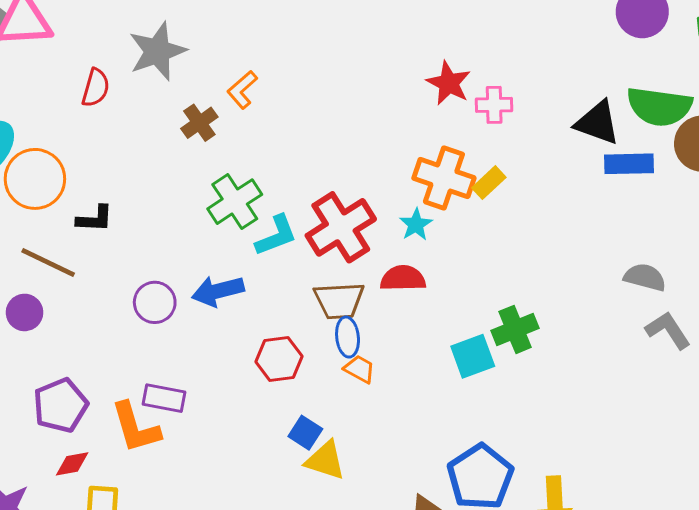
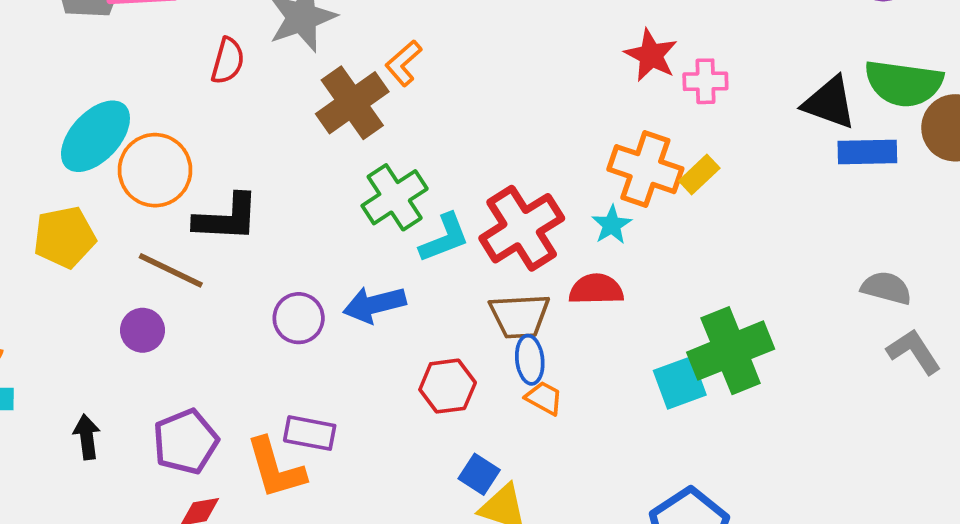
brown cross: (199, 123) -> (352, 103), size x1.6
black L-shape: (95, 219) -> (227, 218), size x1.5
green cross: (515, 329) -> (731, 351), size x1.5

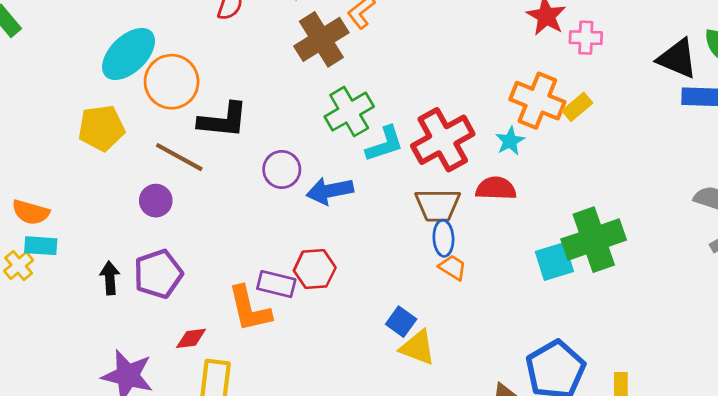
purple circle: (299, 318) -> (282, 169), moved
red hexagon: (448, 386) -> (315, 269), moved
purple pentagon: (186, 442) -> (158, 274), moved

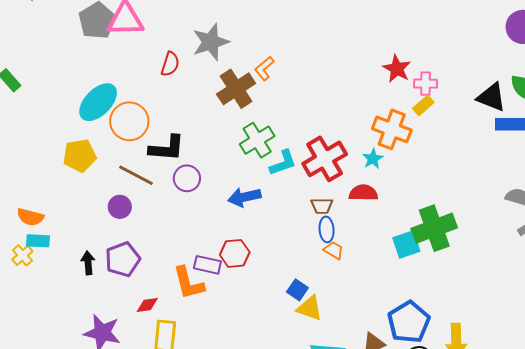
yellow rectangle: (577, 107) -> (423, 105), moved
purple circle: (282, 169) -> (187, 178), moved
brown trapezoid: (438, 205) -> (322, 206), size x0.7

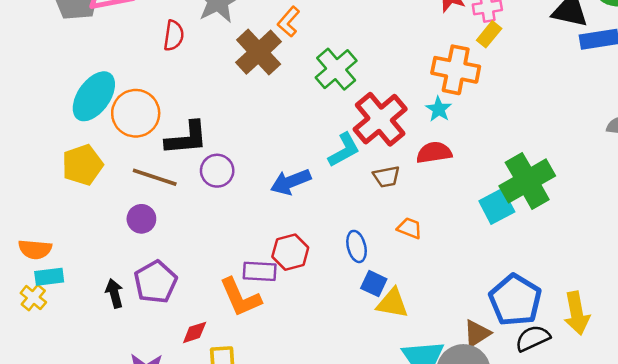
green cross: (257, 140) -> (336, 69), moved
cyan L-shape: (283, 163) -> (344, 150), moved
blue ellipse: (327, 229) -> (357, 246), moved

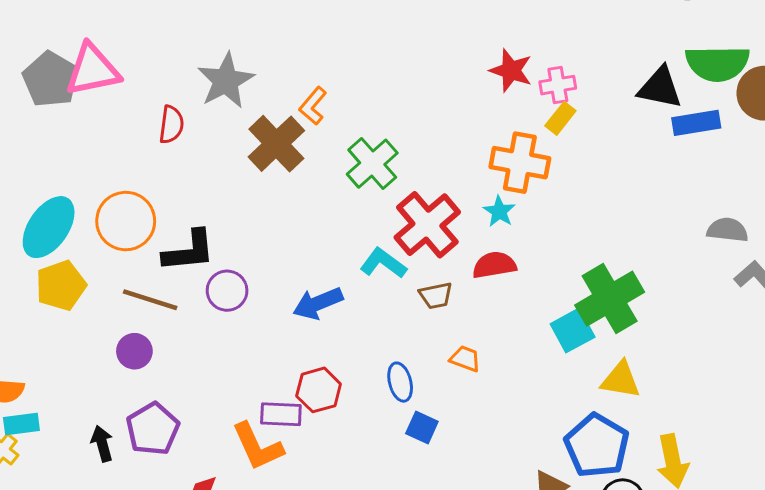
cyan ellipse: (94, 96) -> (49, 227), moved
cyan L-shape: (344, 150) -> (383, 263), turned -114
yellow triangle: (392, 303) -> (621, 380), moved

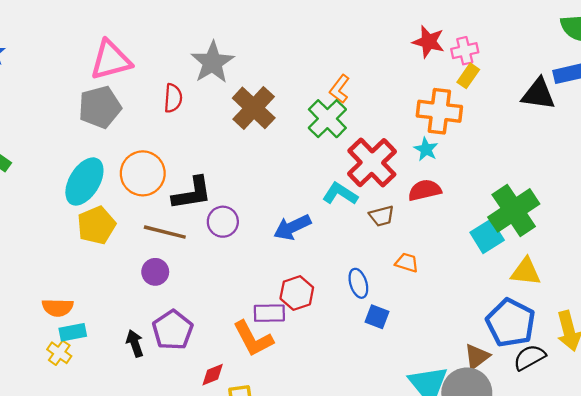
gray pentagon: (51, 79) -> (100, 107), moved, turned 30
black triangle: (660, 88) -> (538, 94), moved
orange L-shape: (313, 106) -> (340, 89), moved

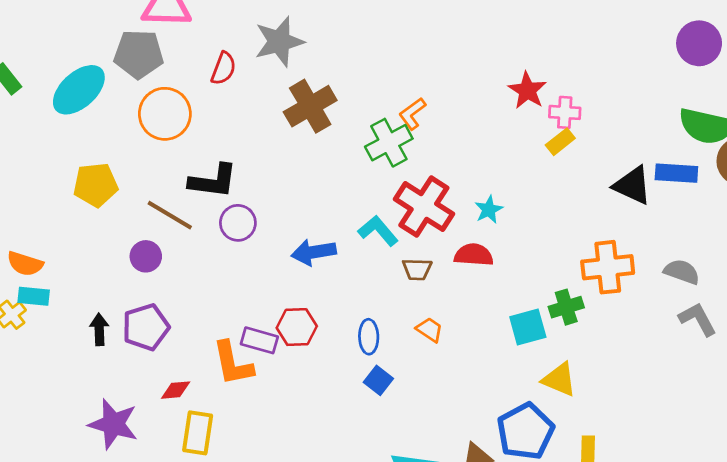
orange cross: (439, 111) -> (608, 267), moved, turned -30
red cross: (372, 163) -> (424, 206), turned -30
orange circle: (143, 173) -> (165, 114), moved
cyan ellipse: (84, 181) -> (79, 90), moved
green cross: (514, 210) -> (566, 307), size x0.6

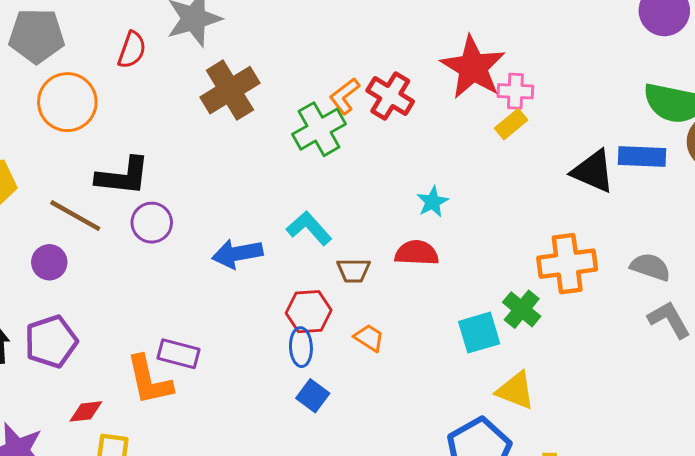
red star: (527, 90) -> (473, 67), size x1.5
red cross: (424, 206) -> (390, 96), moved, size x0.7
green cross: (566, 307) -> (522, 309), turned -32
red hexagon: (297, 327) -> (309, 312), moved

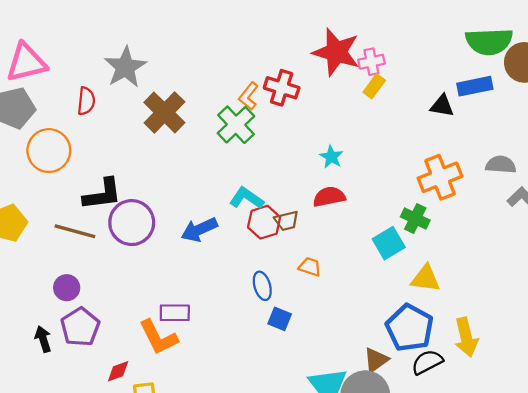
black triangle: (593, 171) -> (442, 106), size x0.7
purple circle: (152, 223) -> (132, 223), size x1.5
purple circle: (49, 262) -> (67, 288), moved
red hexagon: (309, 312) -> (264, 222), moved

